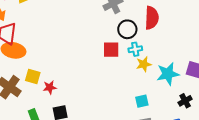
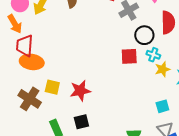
cyan cross: (135, 49) -> (153, 55), turned 32
red star: (50, 87) -> (80, 91), moved, size x1.5

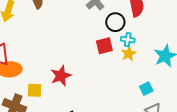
yellow star: (162, 69) -> (129, 54), moved
red star: (80, 91) -> (61, 76), moved

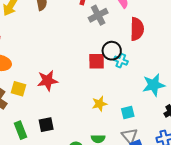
black circle: (115, 22) -> (112, 51), moved
yellow star: (129, 54) -> (99, 104), moved

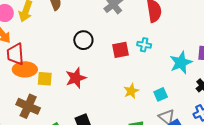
black circle: (112, 51) -> (83, 40), moved
yellow square: (19, 89) -> (45, 79), moved

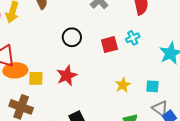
cyan cross: (144, 45) -> (133, 38), turned -32
cyan square: (161, 94) -> (152, 86), turned 32

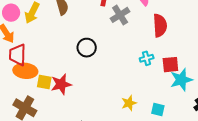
red square: (109, 45) -> (170, 65), moved
red star: (67, 76) -> (61, 84), moved

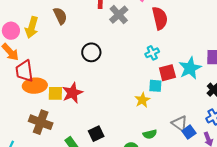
red square: (170, 65) -> (167, 73), moved
cyan square: (158, 109) -> (155, 86), moved

